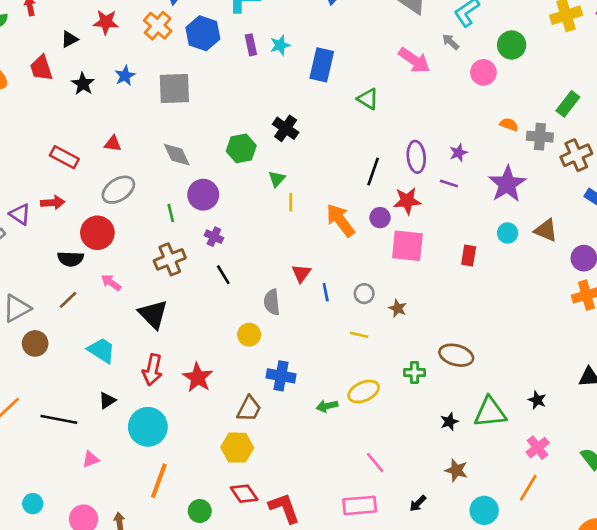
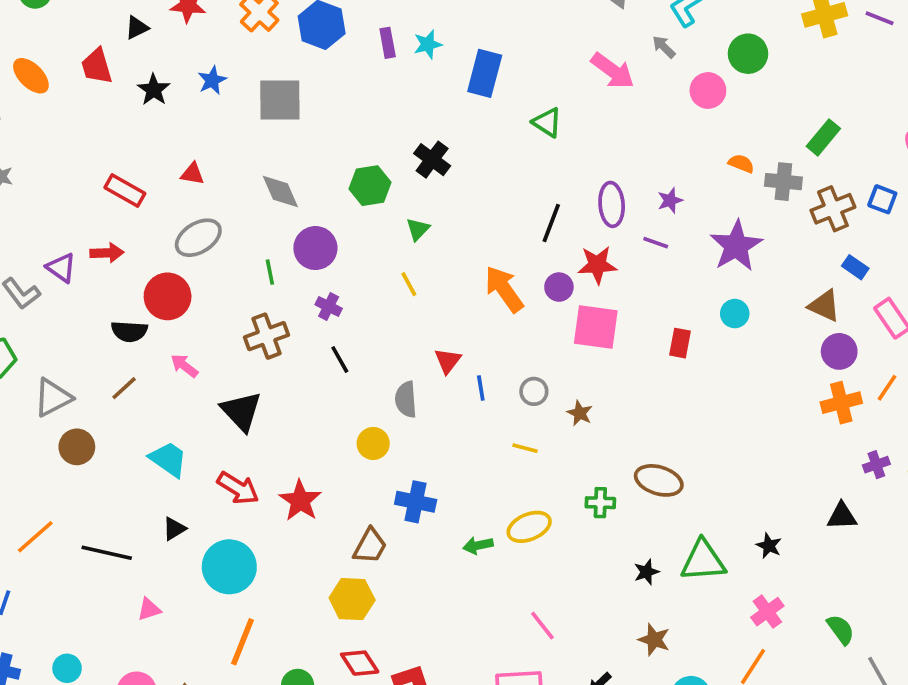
yellow line: (291, 202) -> (409, 284), moved, turned -30
brown triangle: (546, 230) -> (824, 306), moved
red arrow: (152, 370) -> (238, 488), turned -72

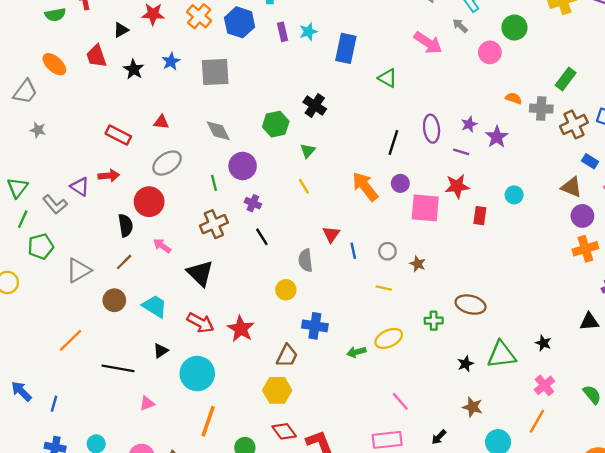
purple star: (736, 246) -> (497, 137), moved, size x0.7
red star: (597, 265) -> (457, 186), moved
black semicircle: (129, 331) -> (126, 225), turned -100
brown circle: (77, 447) -> (114, 300), moved
orange line: (35, 537) -> (71, 340), moved

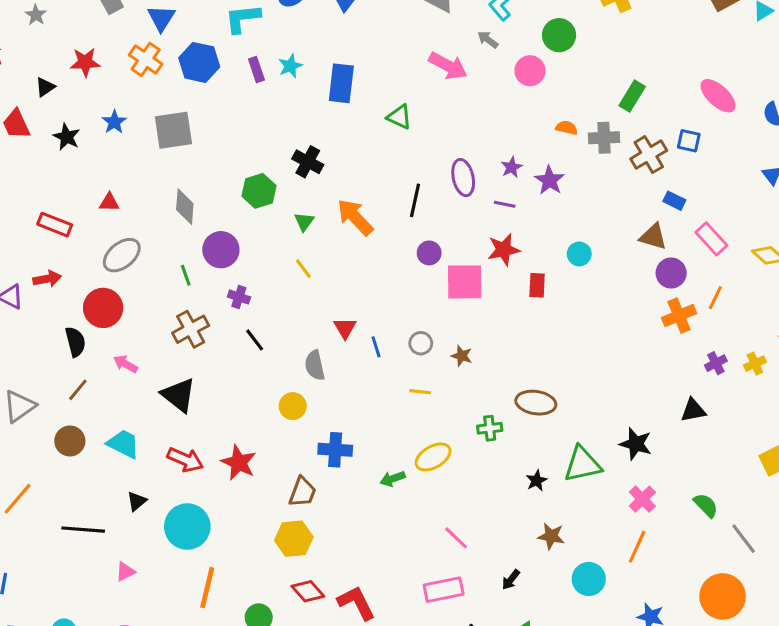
gray diamond: (218, 131) -> (185, 207), turned 36
orange arrow: (365, 186) -> (355, 217), moved
black star: (543, 343) -> (636, 444), size x1.5

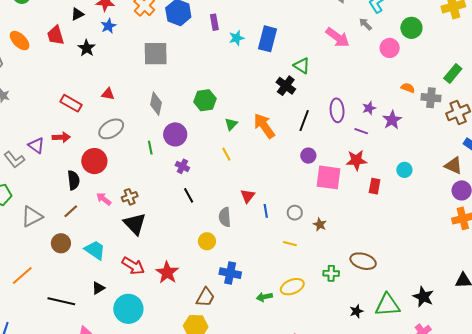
cyan star: (290, 66) -> (237, 38), moved
blue star: (114, 122) -> (108, 26), moved
black cross: (308, 162) -> (286, 86), moved
brown cross: (191, 329) -> (130, 197), moved, size x0.7

